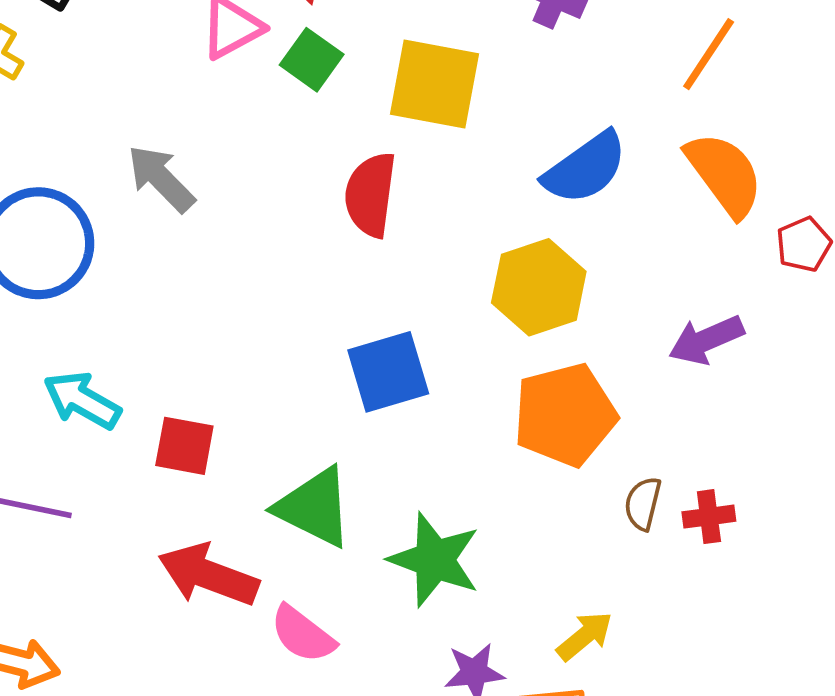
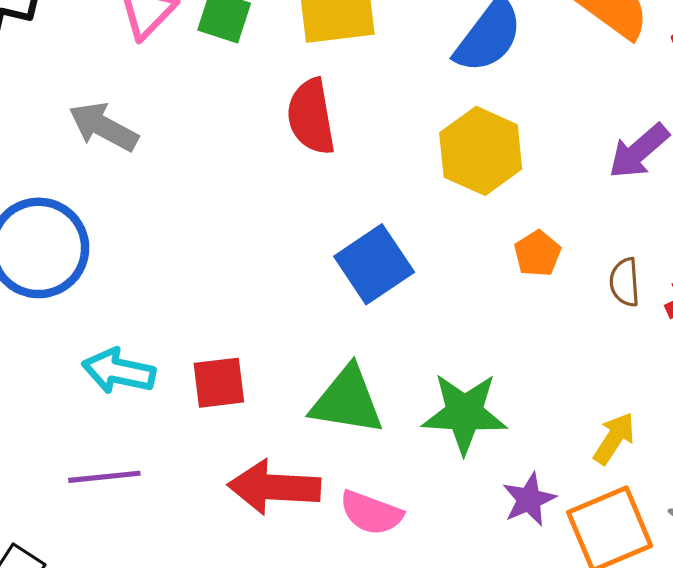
gray arrow: (161, 179) -> (103, 127), moved
orange pentagon: (565, 415) -> (537, 254), size x0.5
brown semicircle: (643, 504) -> (625, 282), moved

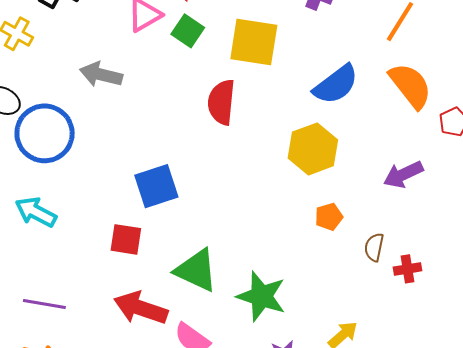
gray arrow: (103, 127) -> (101, 75), turned -30
blue square: (374, 264) -> (156, 186), moved
cyan arrow: (119, 371) -> (36, 212), moved
purple line: (104, 477) -> (44, 304), moved

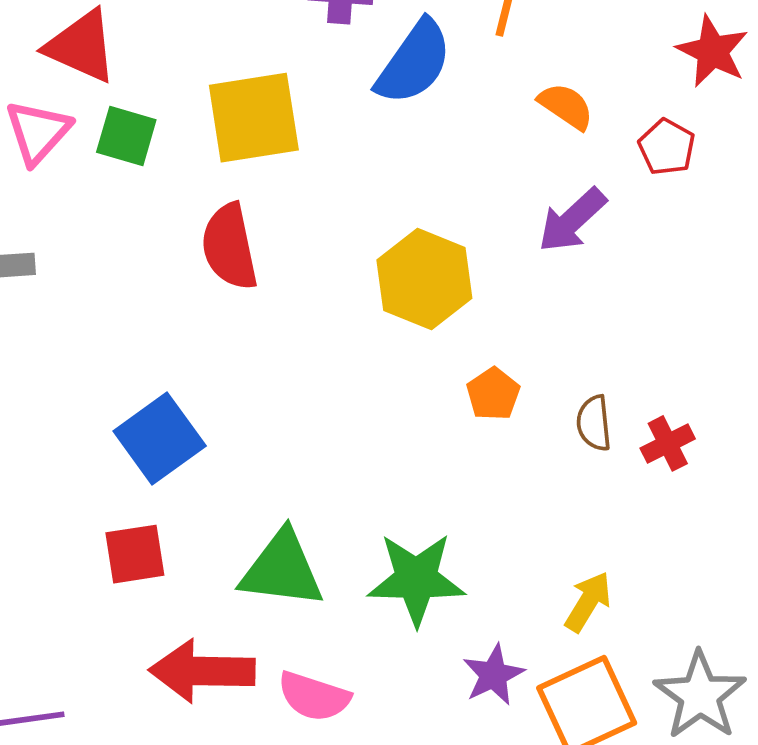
blue semicircle: (336, 84) -> (414, 62), moved
orange semicircle: (410, 86) -> (566, 106), size x0.6
purple arrow: (403, 174) -> (572, 220), moved

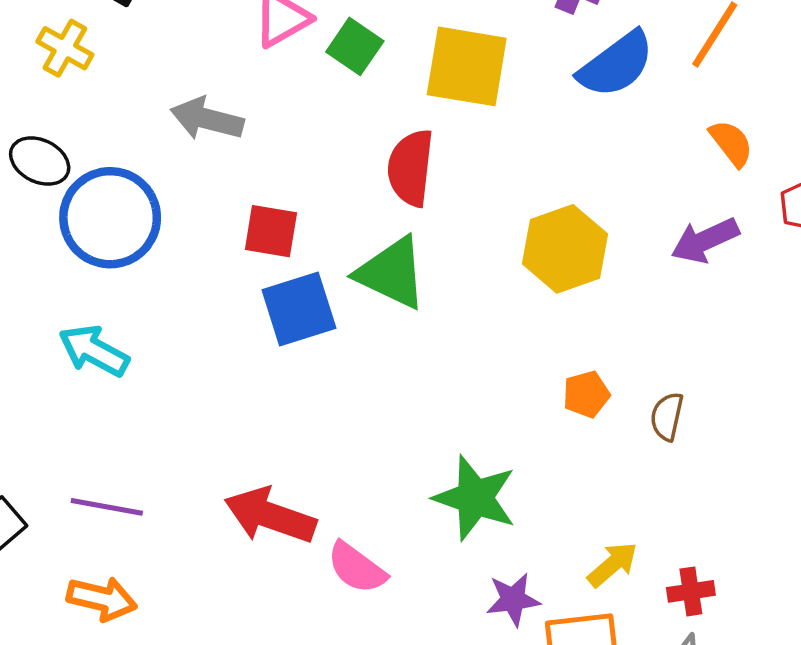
orange pentagon: (493, 394) -> (586, 394), moved
red cross: (668, 443) -> (691, 591), moved
red square: (135, 554) -> (271, 231), moved
green triangle: (282, 569) -> (392, 273), moved

